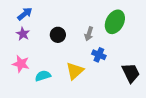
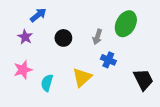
blue arrow: (25, 14) -> (38, 15), moved
pink star: (21, 64) -> (23, 70), turned -30
cyan semicircle: (43, 76) -> (47, 83), turned -56

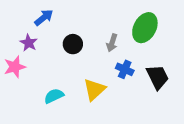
pink star: (23, 70) -> (15, 67), moved
black trapezoid: (143, 80) -> (158, 77), moved
cyan semicircle: (47, 83) -> (54, 96), turned 49

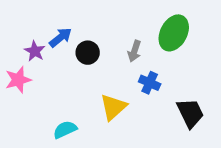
blue arrow: (44, 18) -> (60, 37), moved
black trapezoid: (158, 77) -> (190, 113), moved
cyan semicircle: (54, 96) -> (65, 130), moved

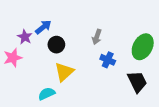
green ellipse: (174, 33) -> (143, 47), moved
black circle: (88, 53) -> (56, 45), moved
yellow triangle: (113, 107) -> (64, 72), moved

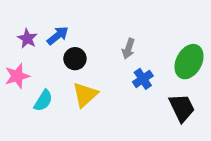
purple star: (25, 37) -> (27, 38), moved
blue cross: (108, 60) -> (143, 79), turned 32
cyan semicircle: (47, 94) -> (43, 101), moved, turned 147

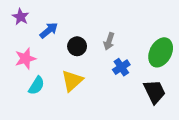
purple star: (27, 38) -> (21, 17), moved
black circle: (75, 59) -> (77, 46), moved
pink star: (17, 76) -> (25, 59), moved

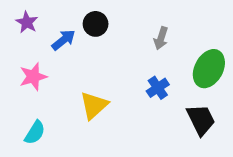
gray arrow: (109, 41) -> (161, 38), moved
black circle: (77, 46) -> (96, 24), moved
cyan semicircle: (36, 86) -> (35, 133), moved

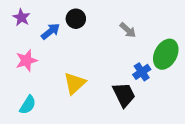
gray arrow: (161, 38) -> (128, 30), turned -66
blue cross: (158, 88) -> (142, 72), moved
black trapezoid: (201, 120) -> (124, 95), moved

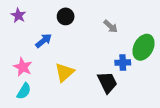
blue arrow: (51, 31) -> (44, 41), moved
pink star: (26, 61) -> (23, 67), moved, turned -30
blue cross: (142, 72) -> (123, 63), turned 32

